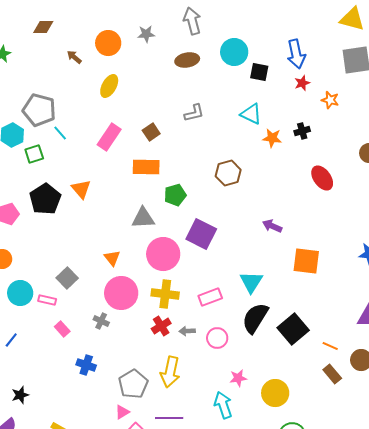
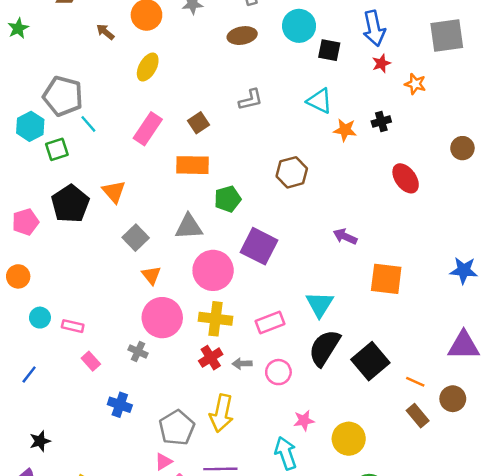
gray square: (67, 278) -> (136, 238), moved
cyan circle: (20, 293) -> (40, 318), size x0.7

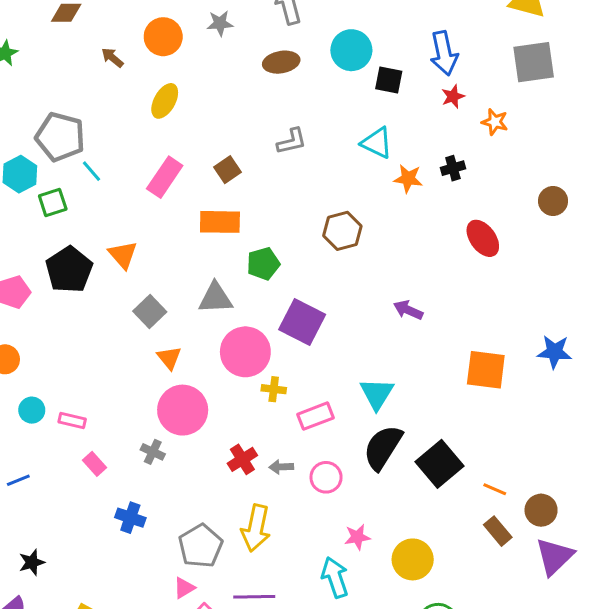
orange square: (386, 279) -> (486, 370), moved
yellow cross: (215, 319) -> (274, 389), moved, size x0.6
purple triangle: (464, 345) -> (555, 556), moved, turned -44
blue line: (29, 374) -> (18, 480), turned 30

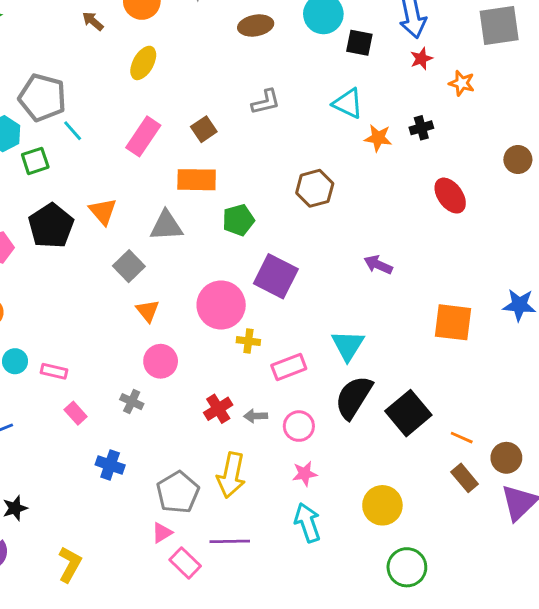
gray triangle: (215, 298) -> (166, 226), moved
pink circle: (183, 410) -> (161, 361), size x0.7
pink star: (357, 537) -> (305, 474), moved

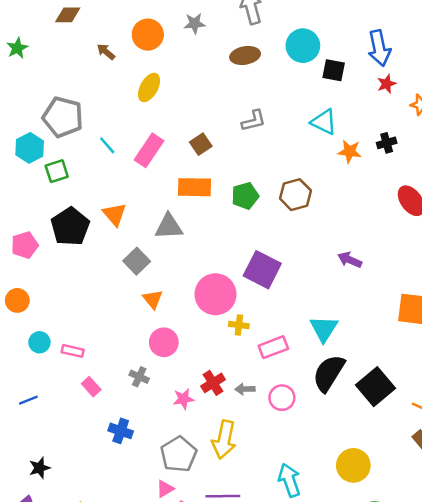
cyan line: (73, 131) -> (107, 145), moved
green pentagon: (238, 220) -> (245, 196), moved
pink star: (305, 474) -> (183, 399), moved

